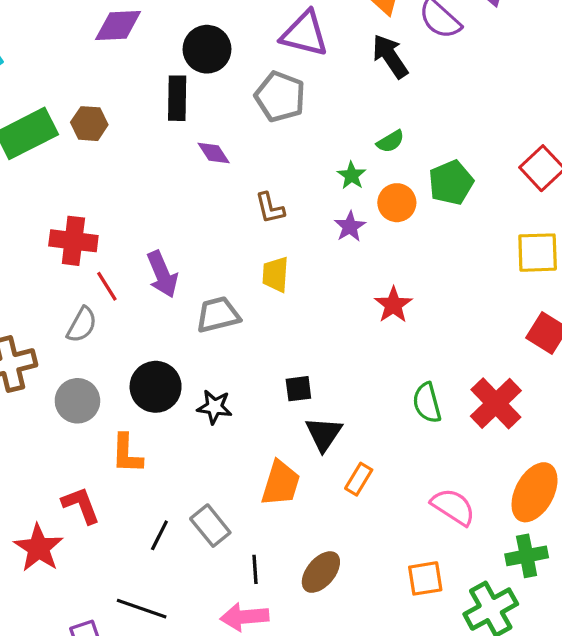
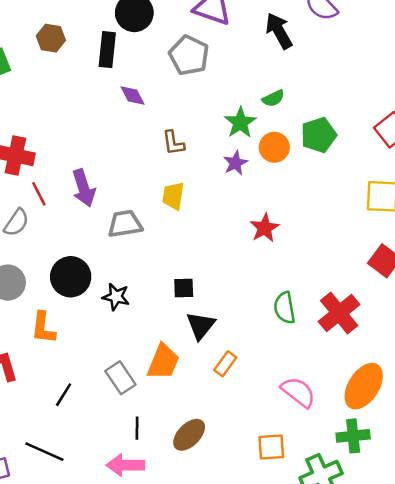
brown hexagon: (89, 124) -> (51, 38), moved
green star: (352, 175) -> (240, 123), size x1.4
gray rectangle: (210, 526) -> (120, 378), moved

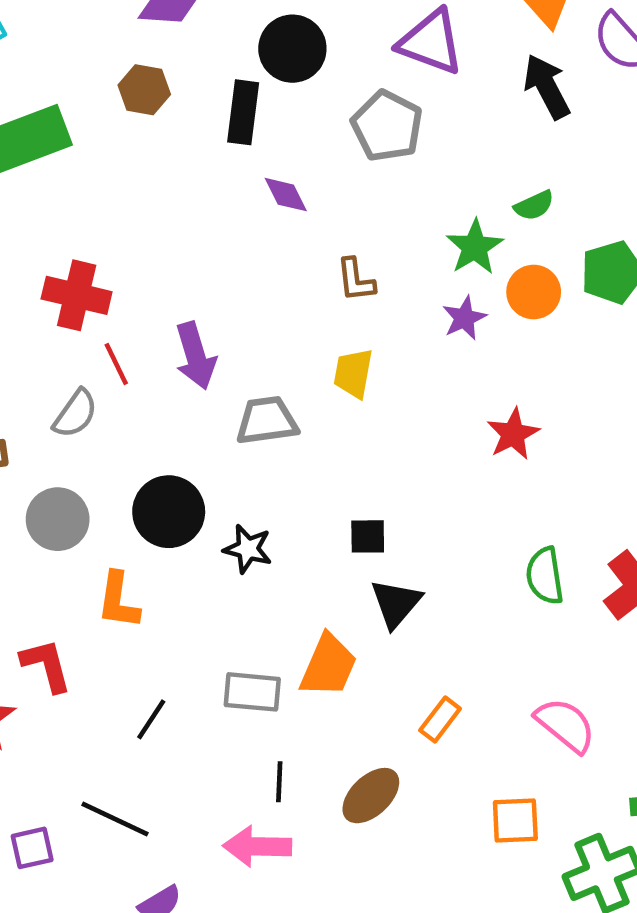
orange rectangle: (225, 364) -> (440, 719), moved
gray rectangle: (120, 378) -> (252, 692), turned -52

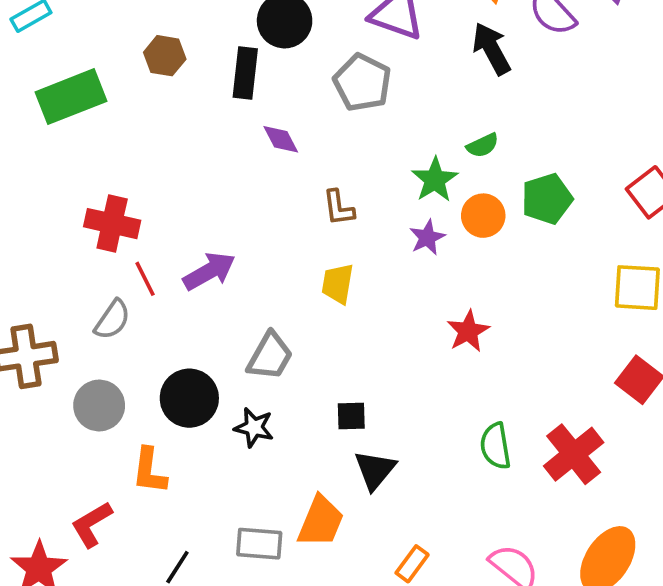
purple arrow: (195, 356) -> (209, 271), turned -102
gray trapezoid: (267, 421) -> (270, 356), moved, turned 128
red L-shape: (46, 665) -> (92, 524), turned -105

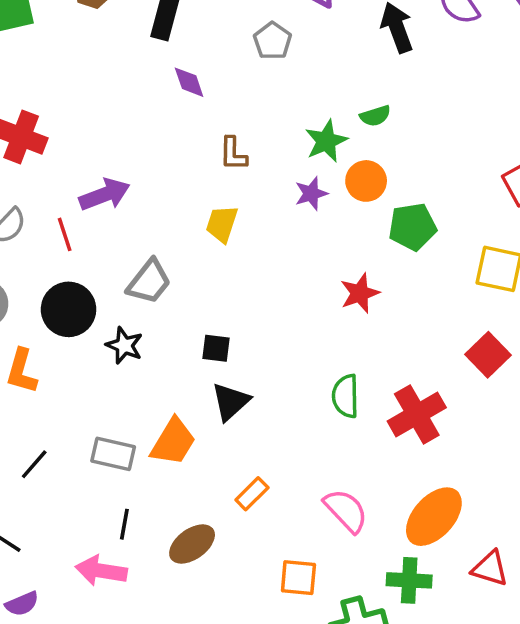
gray pentagon: (362, 82) -> (272, 41), size x0.7
green pentagon: (547, 199) -> (412, 227), moved
red line: (145, 279) -> (65, 234), moved
red star: (468, 331) -> (360, 293), moved

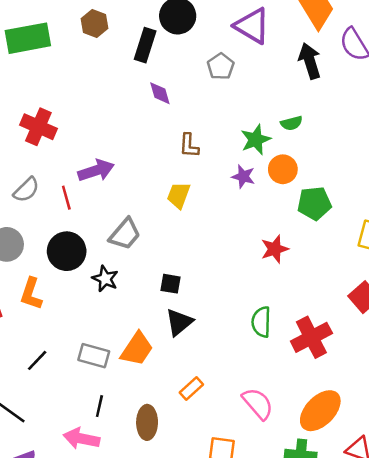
purple star: (311, 194) -> (243, 176), turned 30
brown ellipse: (192, 544) -> (147, 422), turned -56

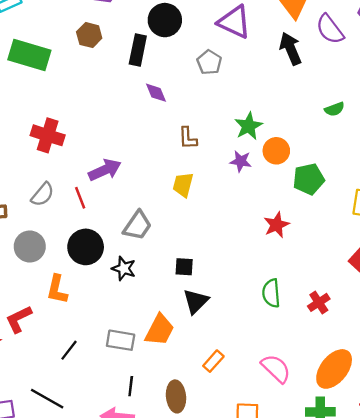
green rectangle: (28, 38) -> (29, 55), turned 33
green semicircle: (291, 123) -> (334, 109), moved
red cross: (311, 337) -> (319, 302), size x0.6

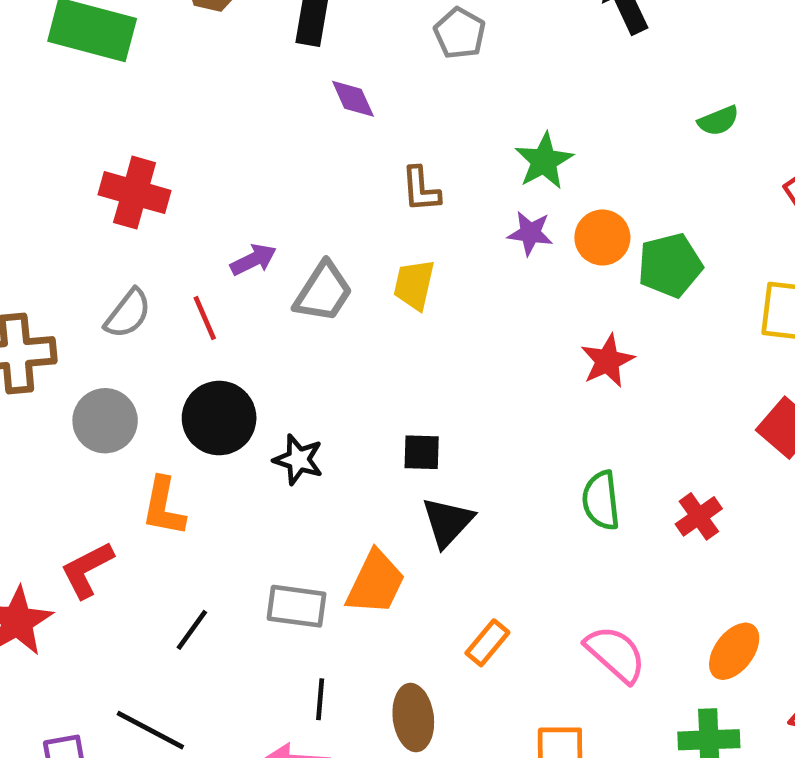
orange circle: (276, 151) -> (602, 238), moved
purple arrow: (105, 170) -> (253, 260), size x0.7
gray trapezoid: (137, 226) -> (323, 292), moved
orange ellipse: (334, 369) -> (734, 651), size x0.7

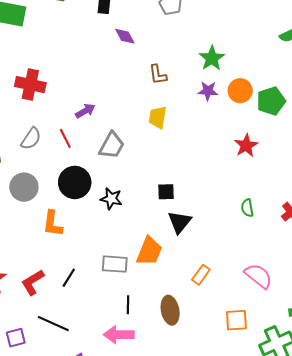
gray trapezoid: (323, 292) -> (112, 146), moved
green semicircle: (601, 500) -> (247, 208), size x0.7
red L-shape: (87, 570) -> (33, 282), moved

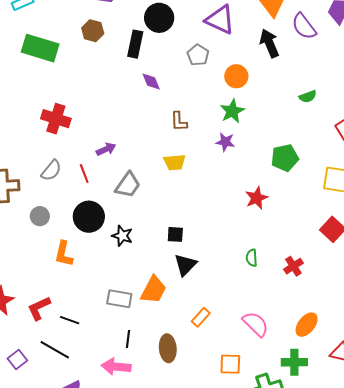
orange circle: (240, 91) -> (236, 76), moved
yellow trapezoid: (158, 117) -> (175, 162), turned -110
gray circle: (24, 187) -> (40, 216), size x0.7
black line: (69, 278) -> (70, 320), moved, turned 72
purple square: (16, 338) -> (17, 360), turned -30

